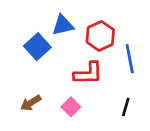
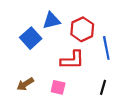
pink square: (71, 107) -> (58, 87), turned -32

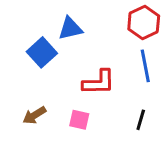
red hexagon: (82, 29) -> (144, 22), moved

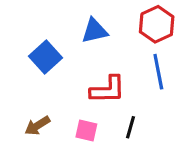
blue triangle: (70, 28) -> (95, 31), moved
black line: (141, 120) -> (131, 127), moved

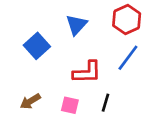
blue triangle: (95, 31) -> (76, 25), turned -35
blue line: (158, 72) -> (128, 58), turned 48

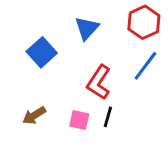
red L-shape: (87, 72) -> (99, 82), turned 124
black line: (105, 103) -> (108, 117), moved

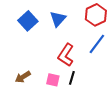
blue square: (42, 52) -> (28, 21), moved

